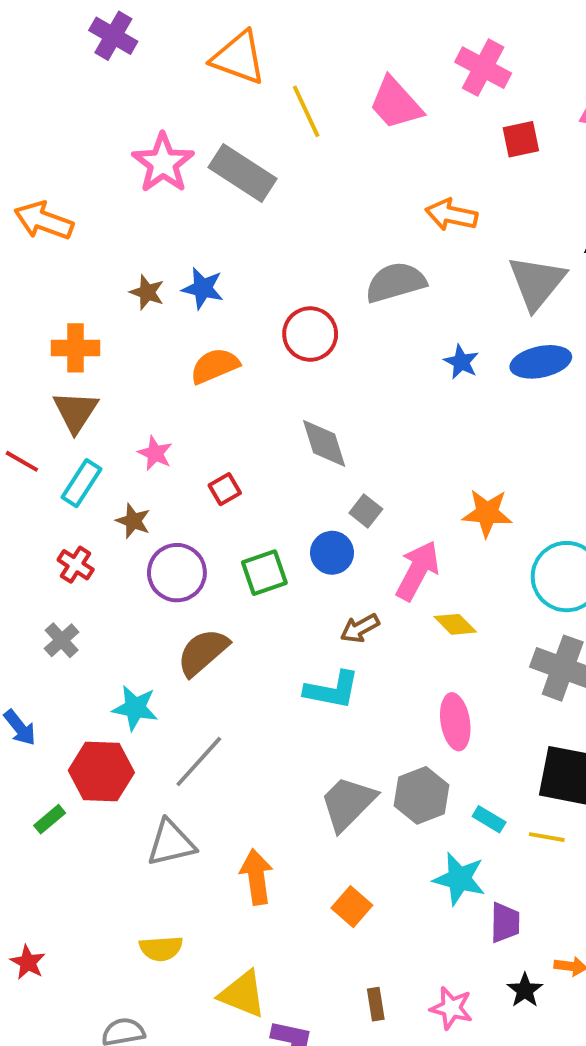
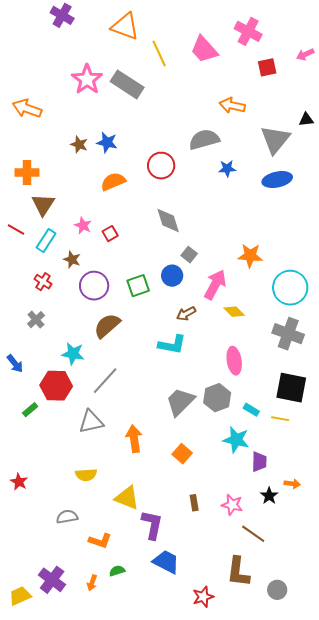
orange cross: (76, 348) -> (27, 173), moved
blue star: (461, 362) -> (227, 169), moved, turned -30
red square: (225, 489) -> (110, 234), moved

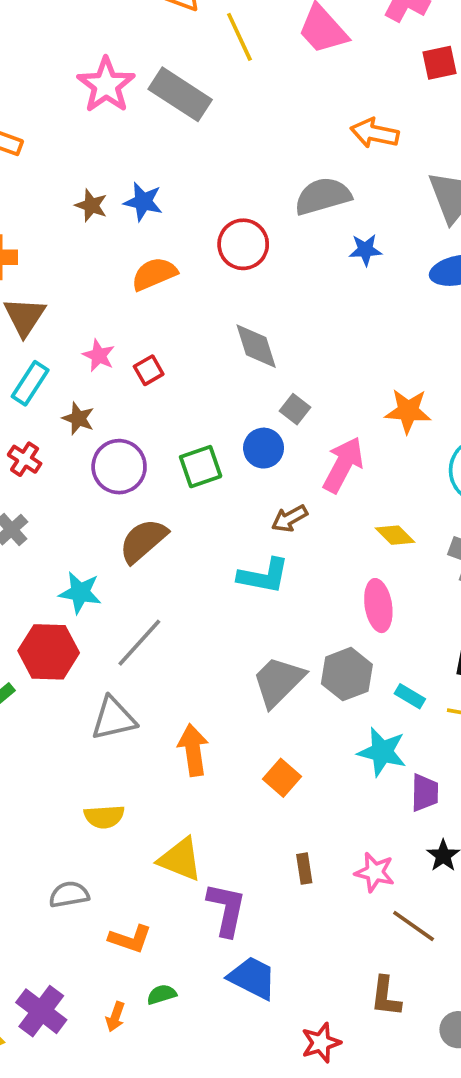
yellow diamond: (234, 312) -> (395, 535), moved
brown L-shape: (238, 572) -> (386, 996), size x0.7

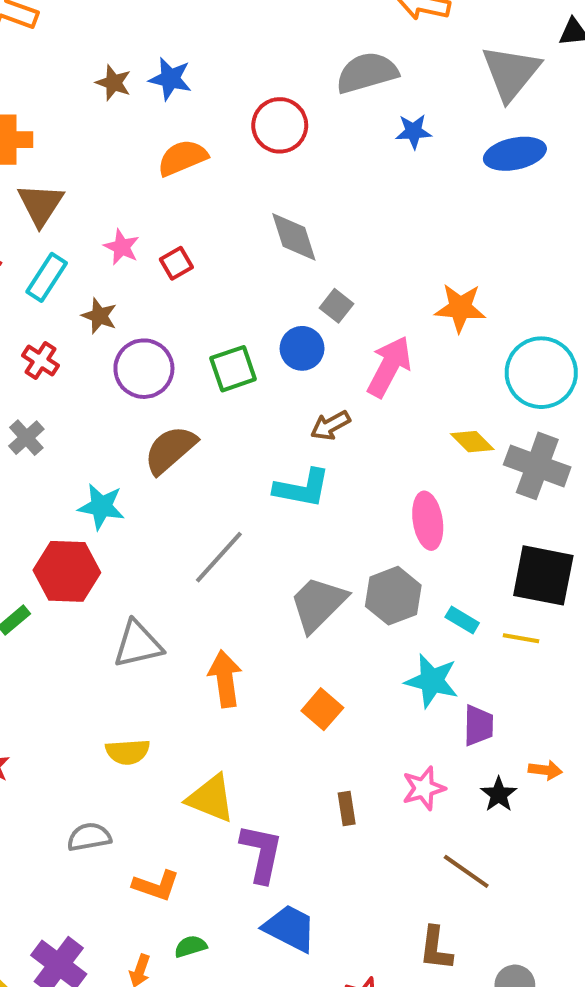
yellow diamond: (395, 535) -> (472, 442), moved
gray line: (139, 643) -> (219, 557), moved
pink star: (375, 872) -> (424, 788), moved, turned -30

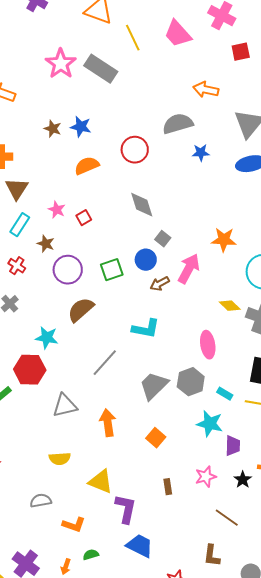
brown arrow: (330, 425) -> (160, 284), moved

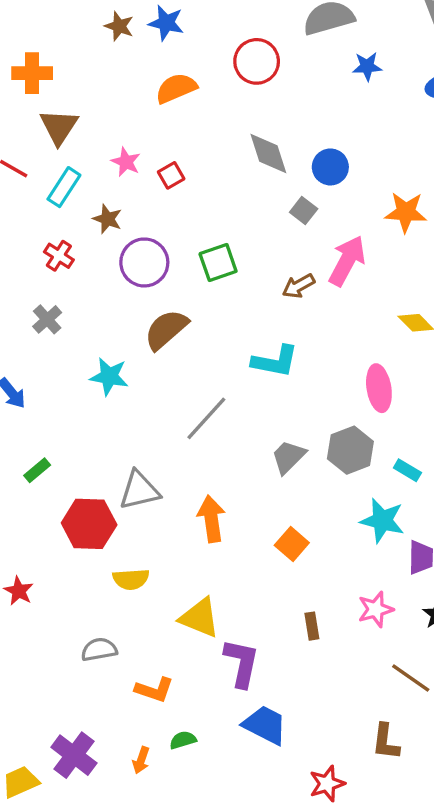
blue circle: (146, 260) -> (330, 167), moved
red hexagon: (30, 370) -> (89, 524), moved
gray trapezoid: (154, 386) -> (288, 457), size x0.7

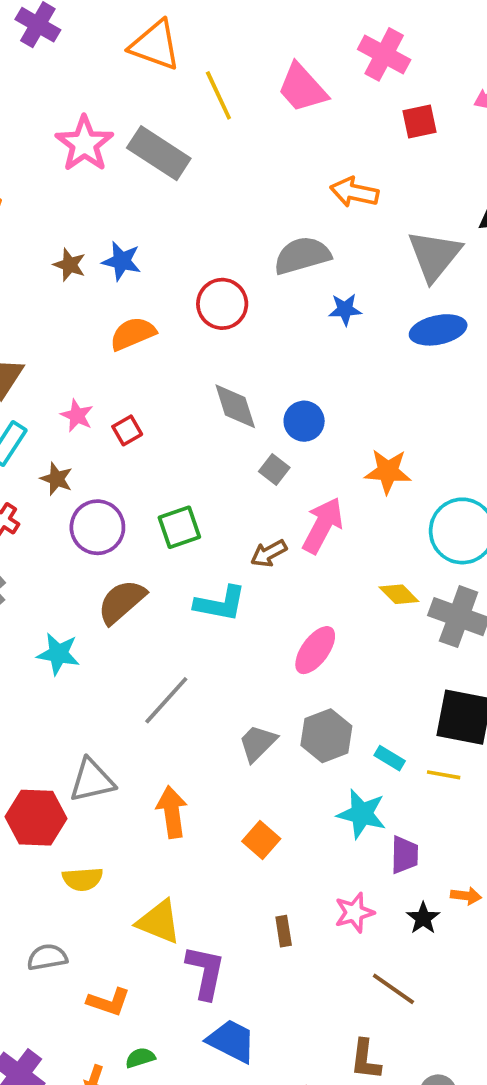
cyan L-shape: (275, 361) -> (220, 604), moved
pink ellipse: (379, 388) -> (315, 650), moved, turned 45

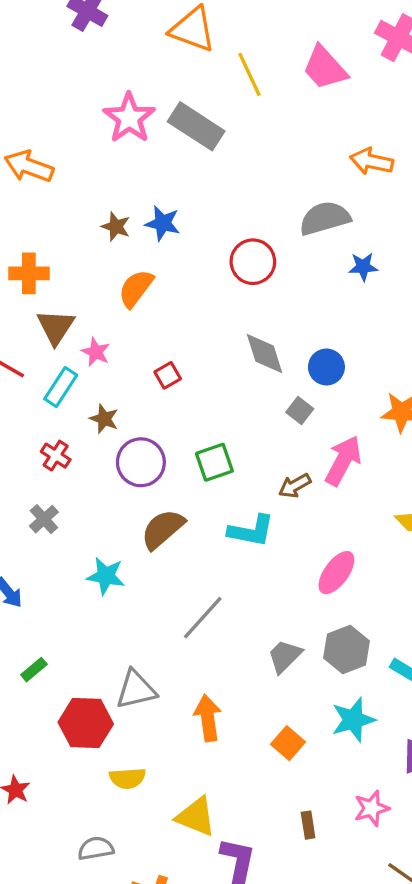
orange semicircle: (133, 334) -> (136, 288), moved, turned -30
pink star: (77, 416) -> (96, 352), moved
cyan star: (362, 814) -> (353, 720), moved, turned -30

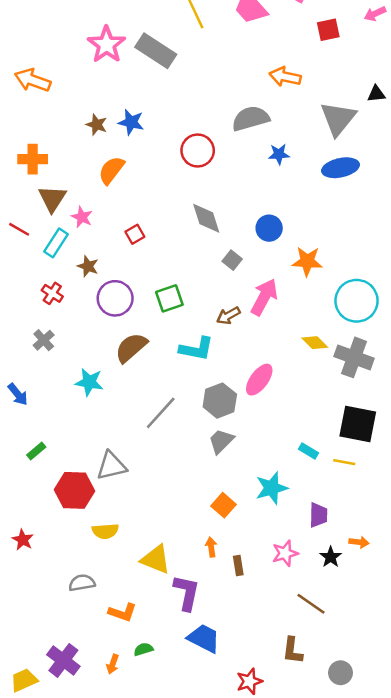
blue circle: (326, 367) -> (269, 228), moved
gray hexagon: (346, 649) -> (220, 401), moved
orange arrow: (208, 718) -> (211, 547), moved, size x0.6

